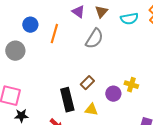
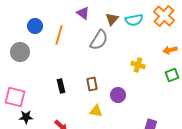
brown triangle: (101, 12) -> (112, 19), moved
brown rectangle: (87, 83) -> (92, 84), turned -56
yellow cross: (131, 85) -> (138, 65), moved
black rectangle: (67, 100) -> (61, 86), moved, size x0.6

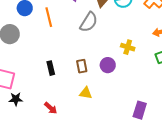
orange line: (59, 35) -> (49, 17), turned -30
purple circle: (118, 95) -> (108, 65), moved

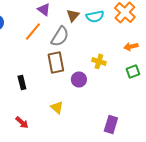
orange line: (49, 17) -> (33, 31), moved, turned 54
brown rectangle: (82, 66) -> (56, 62), moved, size x1.5
yellow triangle: (86, 93) -> (57, 107), turned 32

